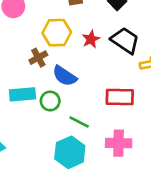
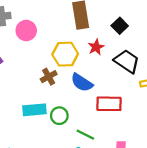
red star: (91, 39) -> (96, 47), moved
blue semicircle: (65, 76) -> (82, 83), moved
red rectangle: (120, 97) -> (109, 104), moved

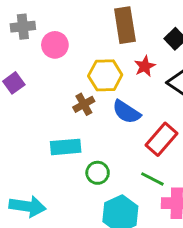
red rectangle: (109, 104) -> (161, 139), turned -50
green circle: (59, 116) -> (98, 173), moved
green line: (85, 135) -> (152, 179), moved

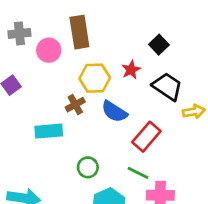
brown rectangle: (125, 25) -> (79, 32), moved
cyan rectangle: (66, 147) -> (49, 131), moved

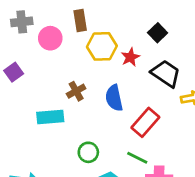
brown rectangle: (79, 32) -> (80, 21), size x0.7
yellow hexagon: (95, 78) -> (102, 46), moved
blue semicircle: (114, 112) -> (114, 98), turned 45

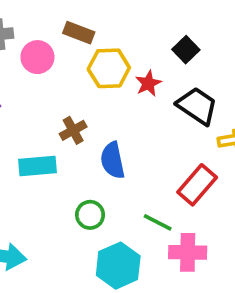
brown rectangle: (80, 21) -> (79, 33), turned -60
blue semicircle: (114, 98) -> (113, 160), moved
red rectangle: (145, 122) -> (197, 185), moved

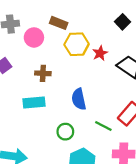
black square: (186, 50) -> (123, 22), moved
brown cross: (73, 130) -> (43, 73), moved, turned 32
green line: (158, 222) -> (103, 126), moved

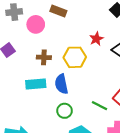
yellow hexagon: (77, 44) -> (75, 57), moved
blue semicircle: (79, 99) -> (61, 84), moved

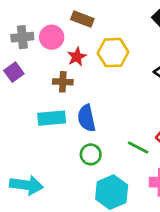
gray cross: (14, 12) -> (22, 37), moved
red star: (96, 39) -> (77, 57), moved
yellow hexagon: (75, 57) -> (113, 53), moved

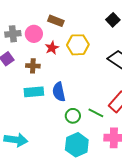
brown cross: (63, 82) -> (33, 66), moved
green circle: (91, 154) -> (73, 116), moved

